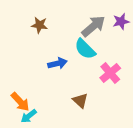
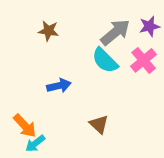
blue arrow: (57, 63) -> (59, 86), moved
pink cross: (110, 73) -> (144, 60), moved

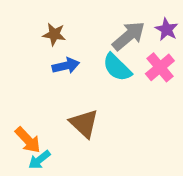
purple star: (149, 26) -> (167, 29), turned -30
blue arrow: (59, 86) -> (66, 66), moved
brown triangle: (99, 124) -> (84, 124), moved, size x1.4

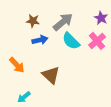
gray arrow: (129, 36) -> (63, 22), moved
orange arrow: (28, 140) -> (17, 65), moved

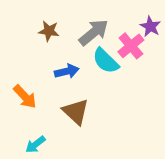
blue arrow: (40, 40) -> (67, 71), moved
pink cross: (97, 41) -> (131, 46), moved

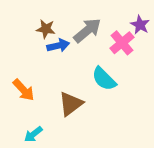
cyan semicircle: (106, 61) -> (104, 79), moved
blue arrow: (67, 71) -> (58, 46), moved
brown triangle: (76, 112) -> (71, 104), turned 40

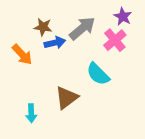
purple star: (140, 25) -> (123, 17), moved
orange arrow: (24, 90) -> (22, 54), moved
cyan arrow: (33, 134) -> (31, 113), moved, turned -54

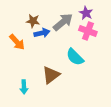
purple star: (123, 17) -> (86, 13), moved
pink cross: (115, 40) -> (88, 31), turned -30

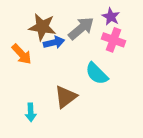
brown star: (33, 21) -> (42, 27), size x1.5

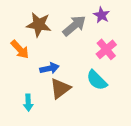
pink cross: (113, 40) -> (106, 49), moved, turned 30
blue arrow: (54, 42) -> (49, 68), moved
cyan semicircle: (97, 74) -> (97, 80), moved

